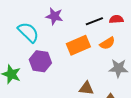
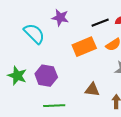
purple hexagon: (40, 61) -> (46, 76), moved

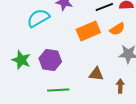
cyan semicircle: (34, 34) -> (38, 18), turned -75

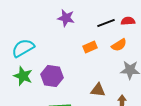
cyan semicircle: (38, 18) -> (23, 48), moved
orange rectangle: (88, 31) -> (90, 47), size x0.6

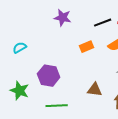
cyan semicircle: (23, 48) -> (20, 48), size x0.6
green star: (23, 76) -> (20, 91), moved

